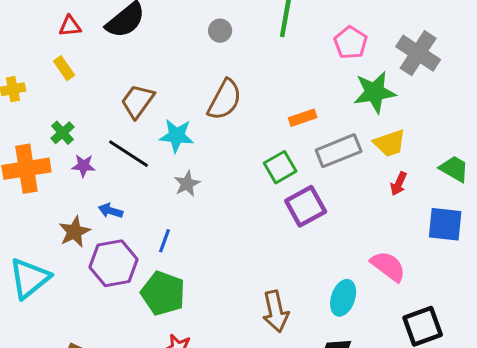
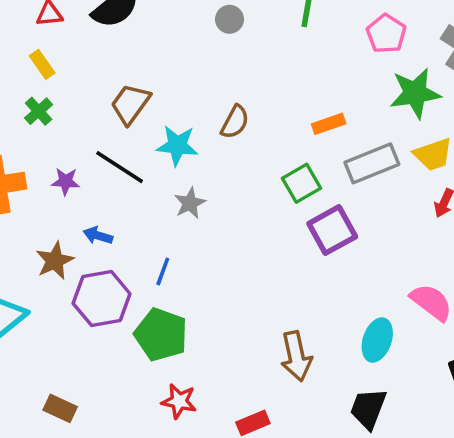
brown semicircle: (225, 100) -> (235, 122), moved, size x0.7
green cross: (62, 133) -> (39, 111), moved

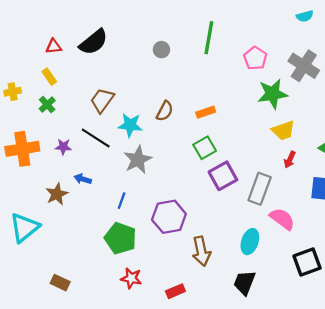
orange rectangle: (329, 124) -> (206, 112), moved
gray rectangle: (372, 163) -> (260, 189), moved, turned -48
gray star: (190, 203) -> (138, 160), size x1.5
purple hexagon: (102, 299) -> (169, 217), moved

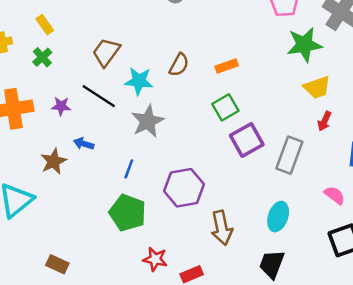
pink semicircle: (282, 219) -> (335, 195), moved, size x0.7
red star: (131, 278) -> (155, 259), moved

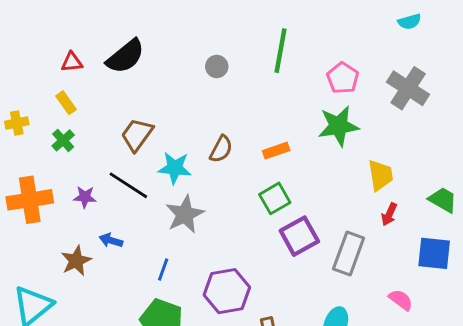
green star: (304, 45) -> (338, 126), moved
yellow trapezoid: (317, 87) -> (381, 175), turned -80

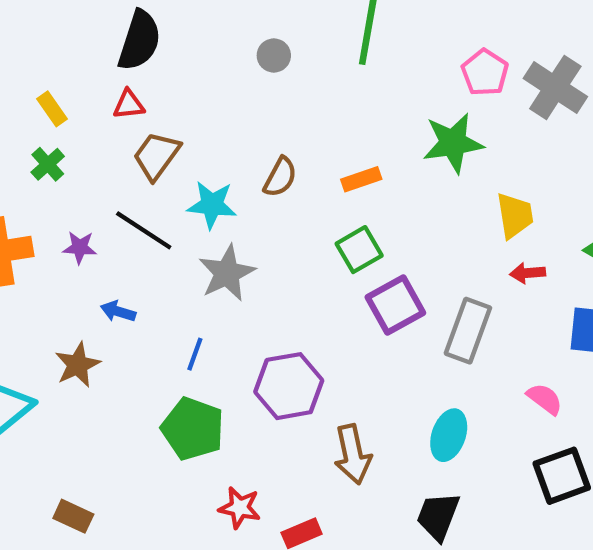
black semicircle: (125, 56) -> (139, 41), turned -33
red triangle: (72, 62) -> (129, 105), moved
pink pentagon: (343, 78) -> (485, 73), moved
red arrow: (389, 214) -> (528, 273), turned 60
brown star: (76, 261) -> (78, 365), moved

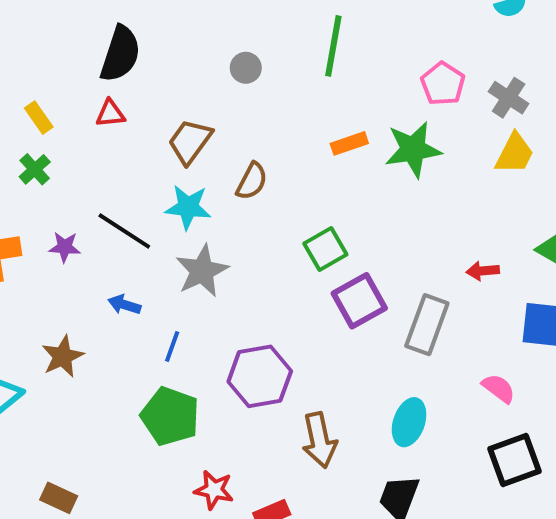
gray cross: (555, 87) -> (509, 98), size x0.7
brown trapezoid: (156, 156) -> (190, 141), moved
orange rectangle: (361, 179) -> (349, 143), moved
yellow trapezoid: (515, 215) -> (515, 153), moved, turned 36
blue arrow: (118, 311) -> (124, 305), moved

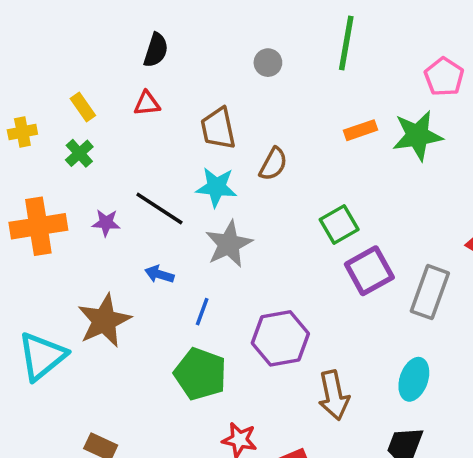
black semicircle: (120, 54) -> (156, 50), size x0.7
brown trapezoid: (190, 141) -> (218, 128), turned -48
brown star: (63, 356) -> (104, 321), size x1.4

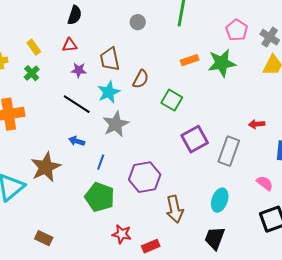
cyan star: (216, 187) -> (109, 92), turned -30
purple star: (106, 223) -> (79, 70), moved
green square: (339, 224) -> (172, 100), moved, turned -30

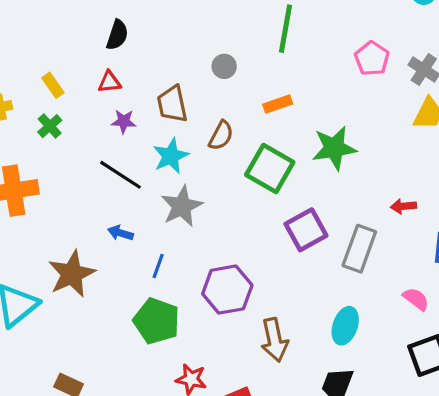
gray circle: (138, 22) -> (224, 66), moved
orange rectangle: (190, 60) -> (278, 104), moved
green star: (222, 63) -> (334, 148), moved
green square: (172, 100) -> (270, 169), size x1.4

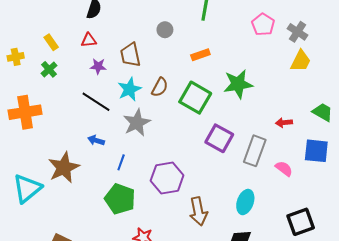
brown semicircle: (221, 136) -> (160, 87), moved
purple square: (306, 230) -> (219, 138), turned -32
pink semicircle: (416, 299) -> (284, 169), moved

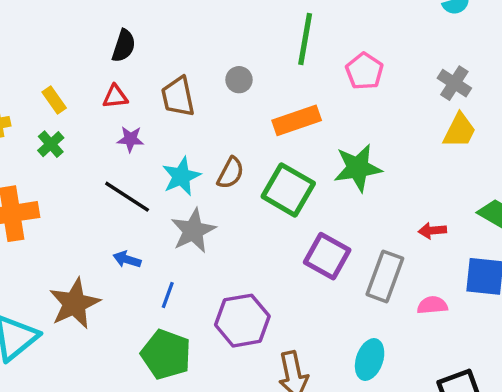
pink pentagon: (263, 25) -> (364, 71), moved
brown trapezoid: (130, 55) -> (178, 97), moved
orange rectangle: (200, 55) -> (297, 120), size x1.5
pink semicircle: (284, 169) -> (432, 305), turned -42

